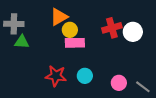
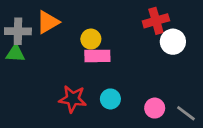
orange triangle: (59, 17) -> (48, 22), moved
red cross: (112, 28) -> (156, 21), moved
green triangle: (22, 42) -> (15, 53), moved

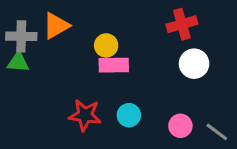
white circle: (173, 42) -> (194, 64), moved

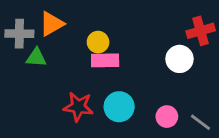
red cross: (182, 24) -> (201, 31), moved
green triangle: (18, 62) -> (36, 58), moved
cyan circle: (129, 115) -> (119, 107), size x1.4

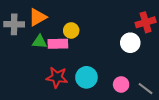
green triangle: (36, 58) -> (40, 42), moved
pink rectangle: (105, 60) -> (58, 44), moved

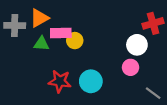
yellow circle: (71, 30) -> (75, 41), moved
pink rectangle: (58, 44) -> (61, 33), moved
pink circle: (121, 84) -> (131, 67), moved

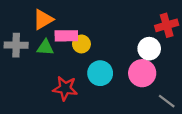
gray cross: (15, 26) -> (16, 45), moved
pink circle: (131, 67) -> (142, 73), size x1.5
cyan circle: (91, 81) -> (100, 73), moved

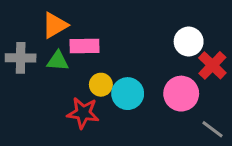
red cross: (167, 25) -> (212, 65), moved, turned -30
yellow circle: (81, 44) -> (101, 85), moved
white circle: (149, 49) -> (189, 42), moved

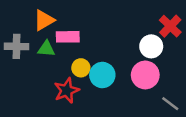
white circle: (189, 42) -> (151, 46), moved
red cross: (212, 65) -> (170, 26), moved
red star: (83, 113) -> (67, 90), turned -30

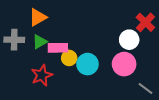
pink rectangle: (68, 37) -> (58, 48), moved
green triangle: (46, 49) -> (40, 42), turned -35
red star: (67, 90) -> (42, 75), moved

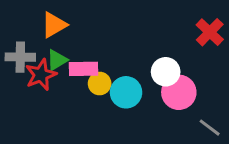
white circle: (129, 40) -> (166, 72), moved
red star: (42, 75) -> (41, 75), moved

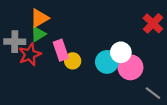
green triangle: (57, 60) -> (38, 34), moved
pink rectangle: (83, 69) -> (61, 50), turned 72
cyan circle: (126, 92) -> (107, 62), moved

